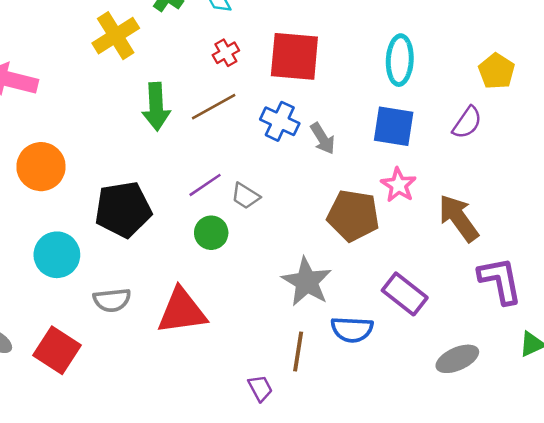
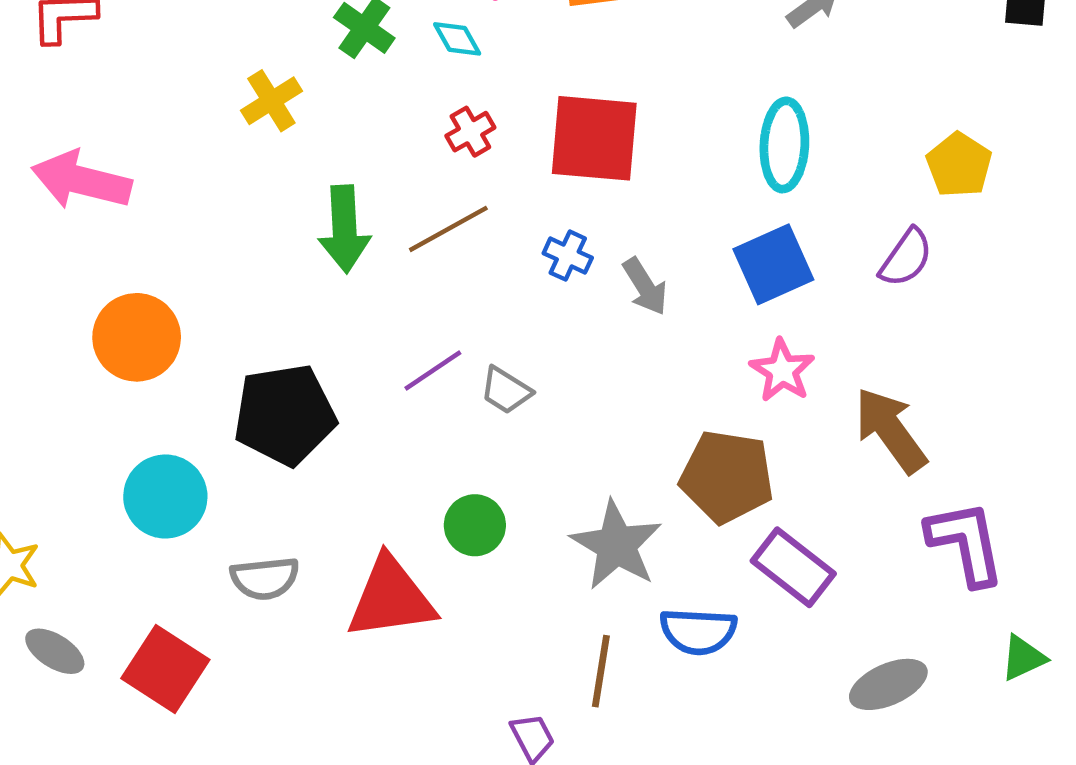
yellow cross: (116, 36) -> (271, 101), size x0.7
blue cross: (280, 121) -> (568, 256), size x0.7
blue square: (394, 126) -> (773, 264), turned -33
brown pentagon: (353, 216) -> (727, 477), moved
green circle: (211, 233) -> (475, 525), moved

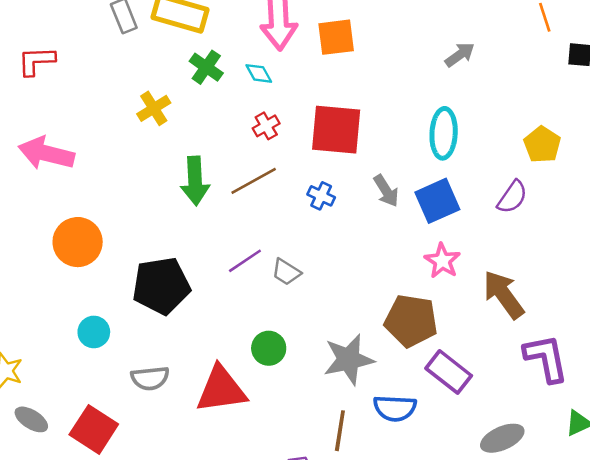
gray arrow: (645, 286) -> (386, 191), moved
cyan circle: (165, 496) -> (94, 332), size x0.7
gray star: (616, 545) -> (349, 359), turned 30

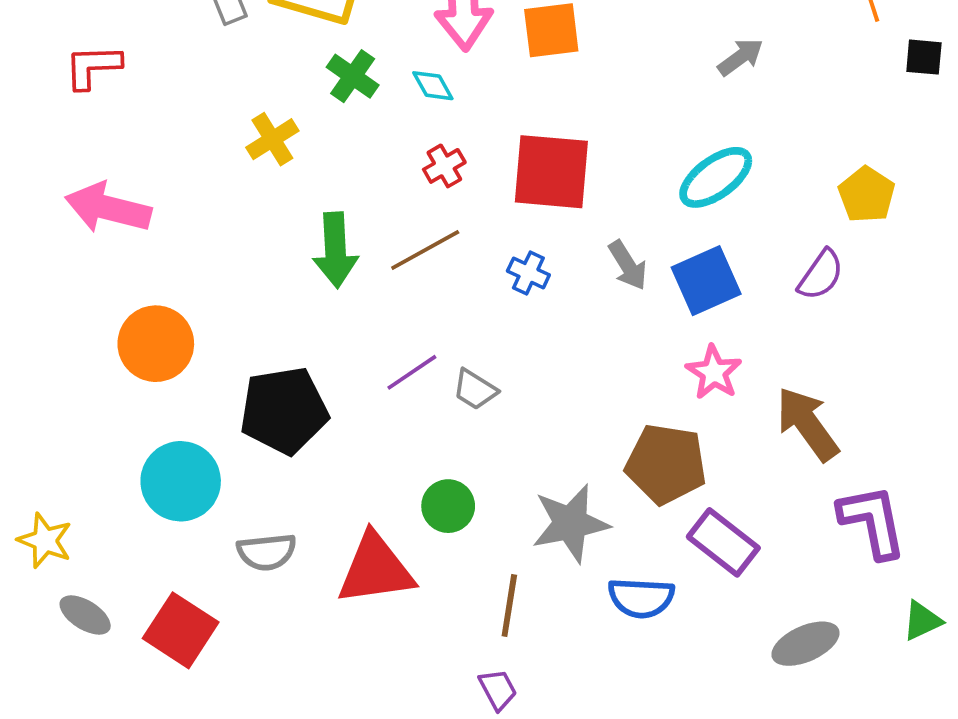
cyan ellipse: (444, 133) -> (716, 177), turned 51
cyan circle: (94, 332) -> (181, 481), size x1.6
brown line: (340, 431) -> (509, 605), moved

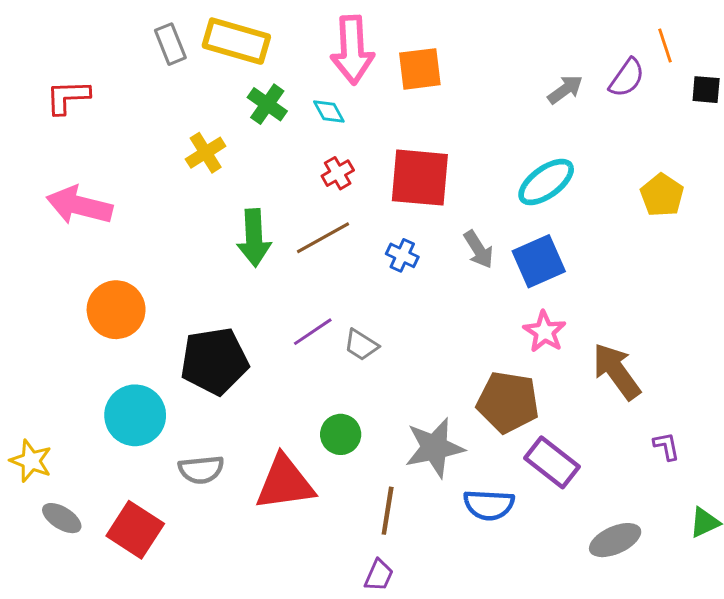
purple semicircle: (821, 275) -> (627, 78), moved
purple L-shape: (872, 521) -> (666, 446), size x0.5
purple trapezoid: (498, 690) -> (379, 575), turned 52

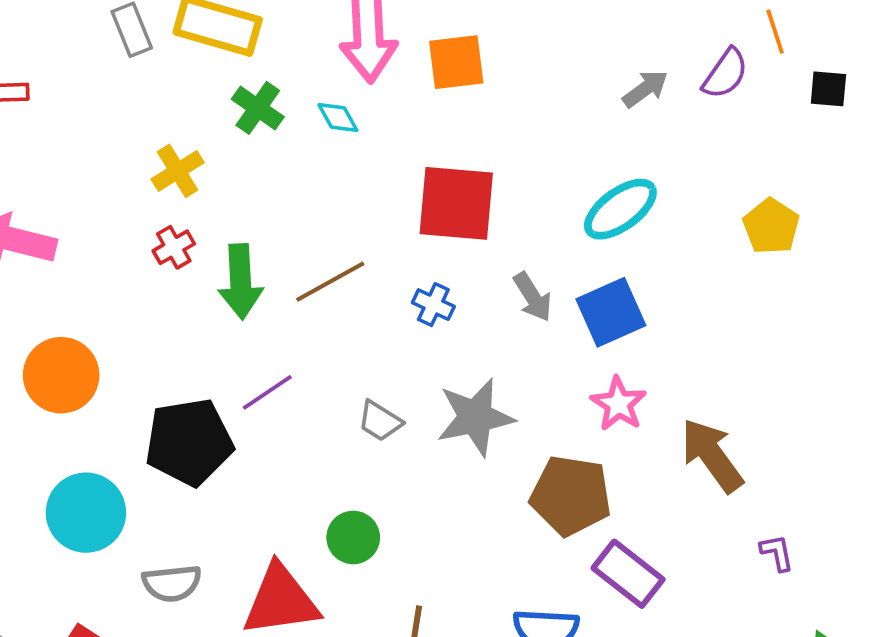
red cross: (338, 173) -> (174, 247), moved
purple line: (313, 332) -> (267, 392), moved
gray star: (435, 448) -> (475, 417), moved

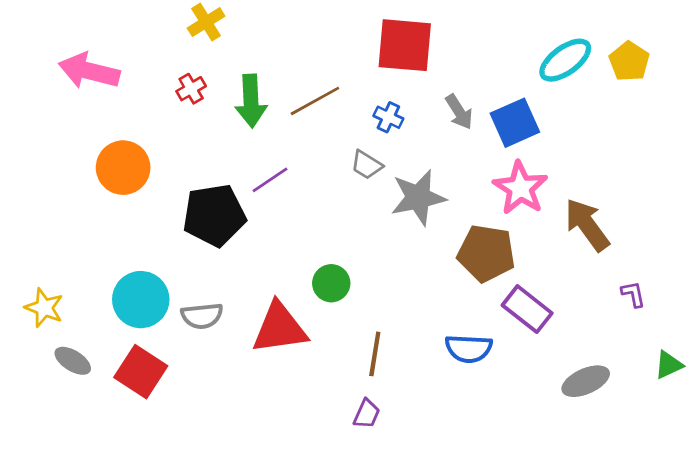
cyan ellipse: (620, 209) -> (565, 60), moved
red cross: (174, 247) -> (191, 89), moved
pink star: (619, 404) -> (520, 188), size x1.4
gray trapezoid: (380, 421) -> (367, 165), moved
cyan circle: (86, 513) -> (141, 300), moved

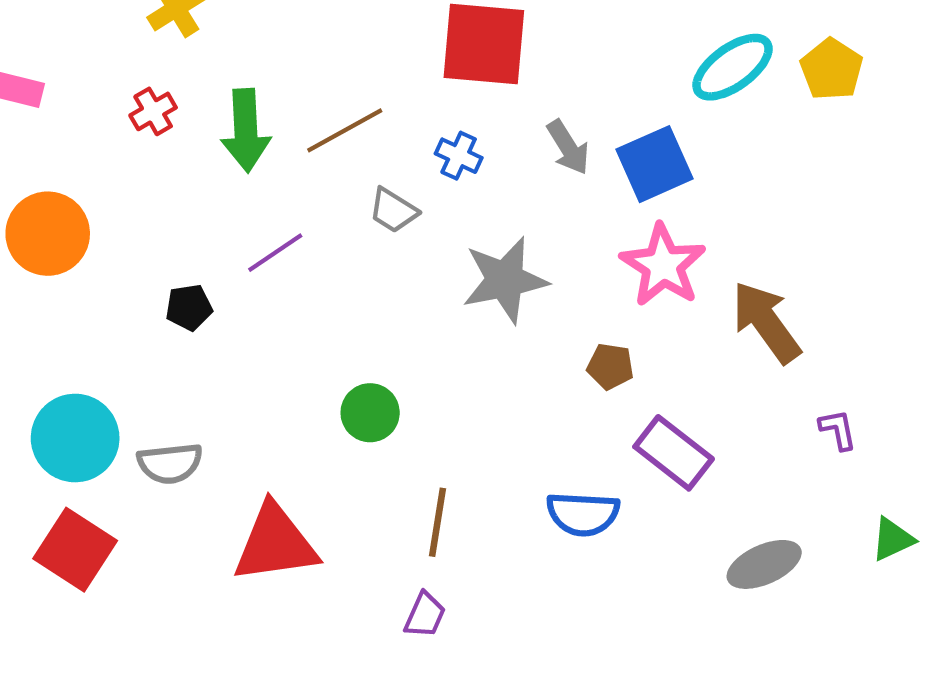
gray trapezoid: (367, 165) -> (393, 210), moved
black pentagon: (214, 215) -> (189, 307), size x0.5
brown pentagon: (486, 253) -> (610, 366), size x0.5
red triangle: (280, 328) -> (275, 543), moved

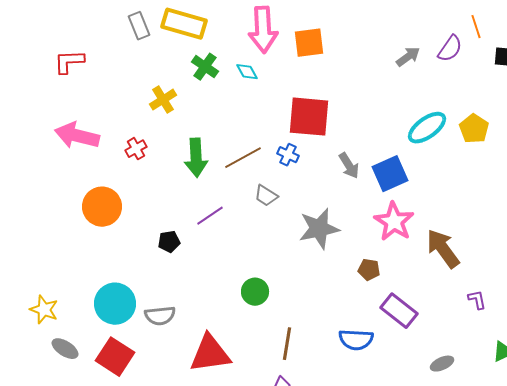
red cross: (153, 111) -> (136, 149), moved
blue cross: (459, 156) -> (288, 155), moved
gray ellipse: (764, 564) -> (442, 364), size x0.7

